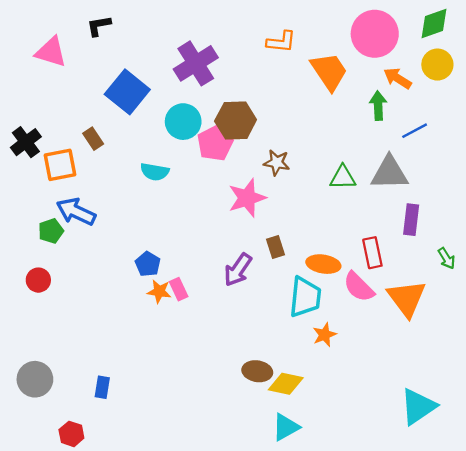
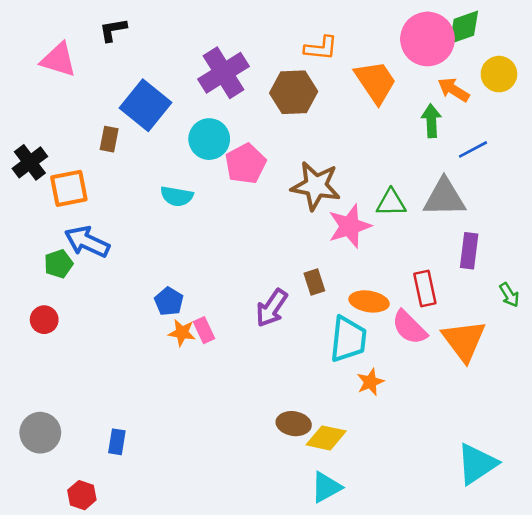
green diamond: (434, 24) -> (464, 27), moved
brown hexagon: (236, 120) -> (294, 92), moved
brown rectangle: (93, 139) -> (109, 139), moved, turned 45
brown star: (277, 163) -> (316, 186), size x1.6
pink star: (247, 198) -> (350, 226), moved

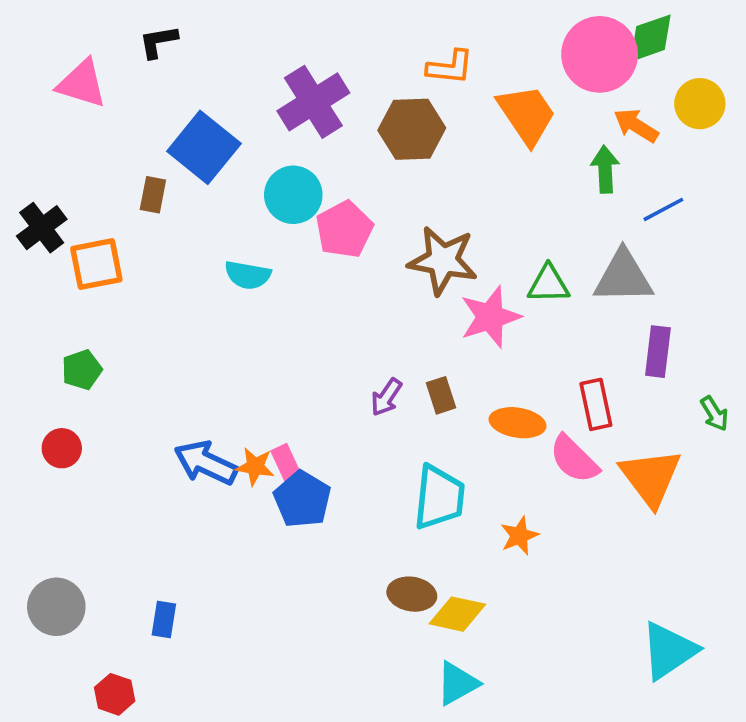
blue arrow: (87, 242) -> (206, 463), moved
blue pentagon: (169, 301) -> (302, 499), moved, size x1.4
purple arrow: (272, 308) -> (386, 397), moved, size x0.7
cyan trapezoid: (348, 339) -> (439, 497), moved

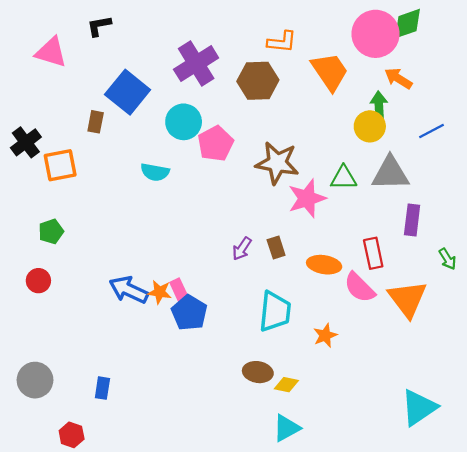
yellow circle: (700, 104) -> (370, 126), moved
blue line: (663, 209) -> (431, 131), moved
yellow diamond: (457, 614) -> (286, 385), size x0.7

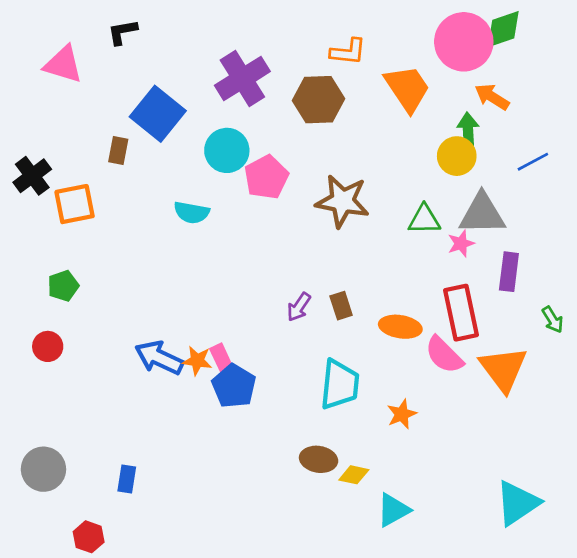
pink star: (307, 198) -> (461, 244), moved, size x0.6
red rectangle: (373, 253) -> (461, 313), size x1.4
cyan triangle: (286, 428) -> (393, 510), moved

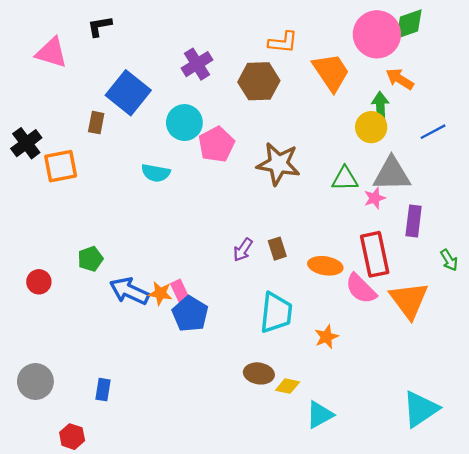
purple cross: (242, 78) -> (197, 64), size x0.7
green pentagon: (63, 286) -> (90, 259), moved

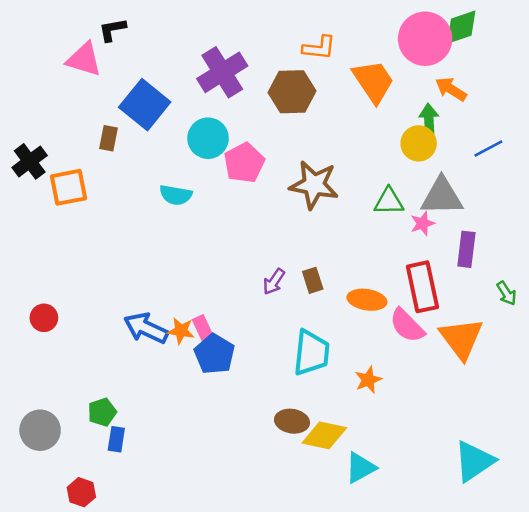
pink triangle: (51, 53) -> (84, 59), moved
purple cross: (197, 64) -> (222, 72), size x1.4
green pentagon: (90, 259) -> (102, 412), moved
yellow diamond: (288, 386) -> (324, 435), size x1.6

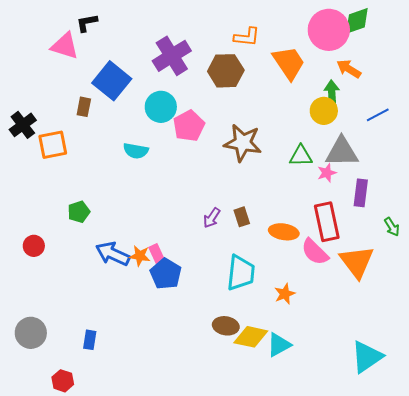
green pentagon: (102, 412) -> (79, 212), moved
cyan triangle: (360, 468) -> (279, 345), moved

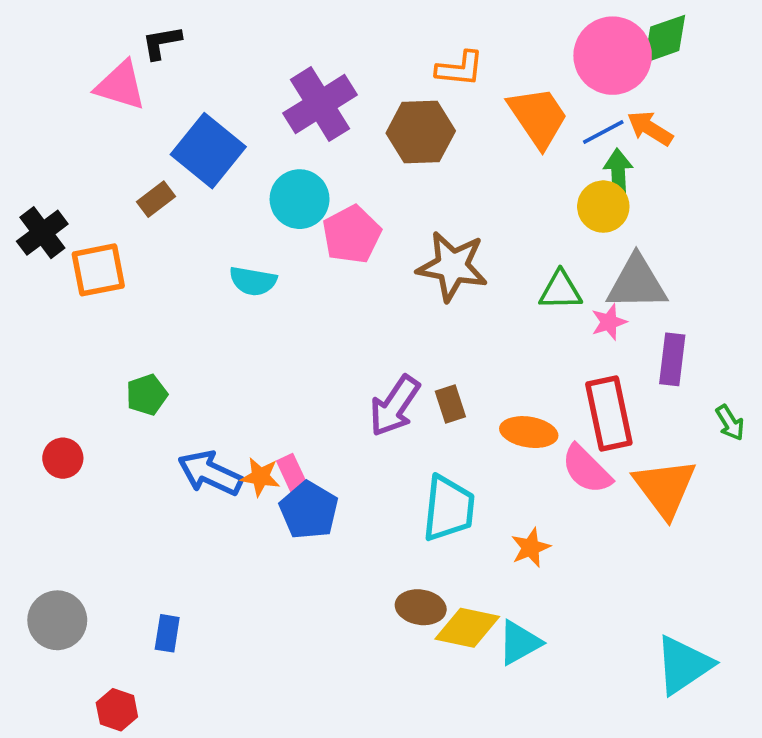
brown rectangle: (84, 107) -> (156, 199), turned 42
blue line: (378, 115) -> (603, 132), moved
purple arrow: (212, 218) -> (395, 406), size x1.6

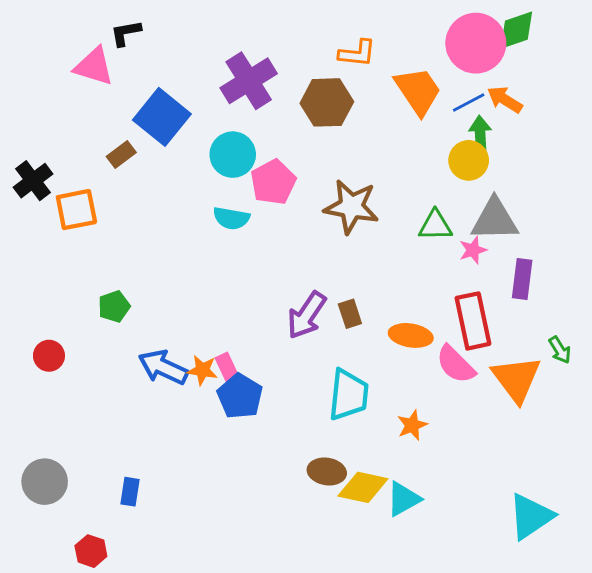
cyan semicircle: (253, 281) -> (231, 218), moved
green arrow: (730, 423) -> (560, 350), moved

